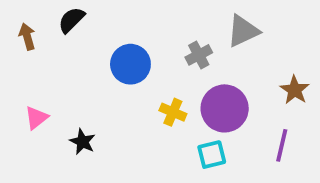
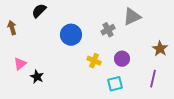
brown arrow: (27, 36) -> (12, 28), moved
purple circle: (225, 108) -> (122, 59), size x0.6
black star: (83, 142) -> (37, 77), moved

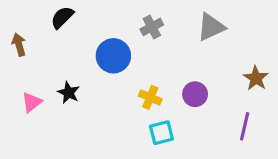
gray cross: (108, 30) -> (152, 27), moved
black star: (37, 77) -> (69, 93), moved
cyan square: (115, 84) -> (161, 133), moved

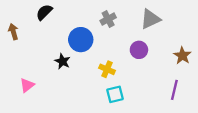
black star: (69, 93) -> (62, 61), moved
purple circle: (195, 94) -> (139, 50), moved
pink triangle: (32, 102) -> (27, 85), moved

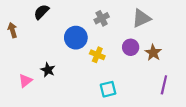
brown star: (182, 56) -> (153, 53), moved
black star: (62, 61) -> (48, 70), moved
yellow cross: (107, 69) -> (97, 55), moved

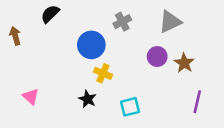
yellow cross: (97, 55) -> (103, 73), moved
black star: (48, 70) -> (87, 99), moved
pink triangle: (25, 81) -> (31, 97), turned -40

